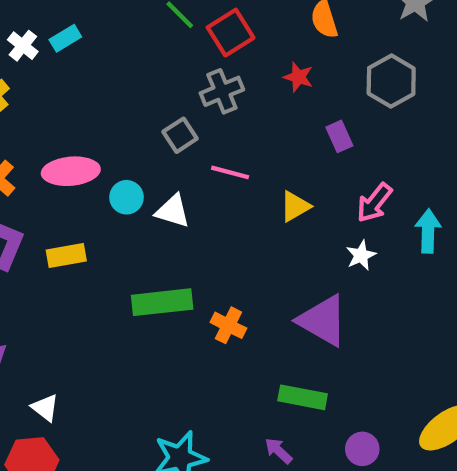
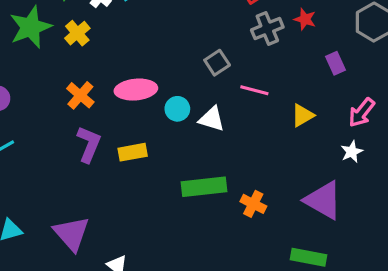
gray cross: (222, 91) -> (267, 28), moved

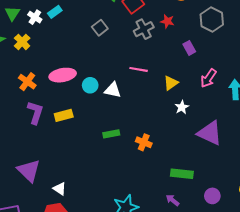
gray square: (217, 63) -> (100, 28), moved
white star: (352, 152) -> (182, 107), moved
green rectangle: (204, 187) -> (111, 134), size x0.6
purple triangle: (323, 200) -> (210, 133), moved

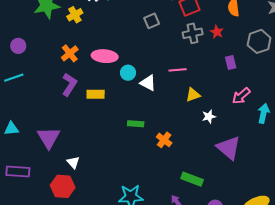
pink line: (139, 69) -> (178, 70), turned -30
yellow triangle: (171, 83) -> (193, 95), moved

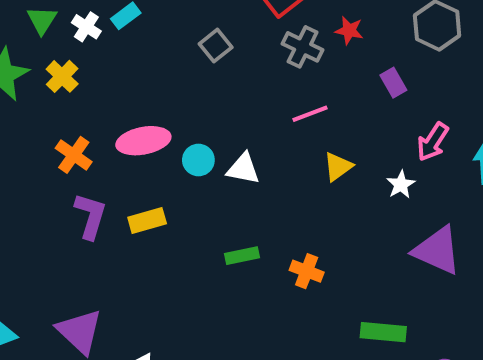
gray cross: (193, 33) -> (303, 47), turned -36
pink line: (178, 70) -> (310, 114), moved
white star: (209, 117) -> (401, 185), moved

